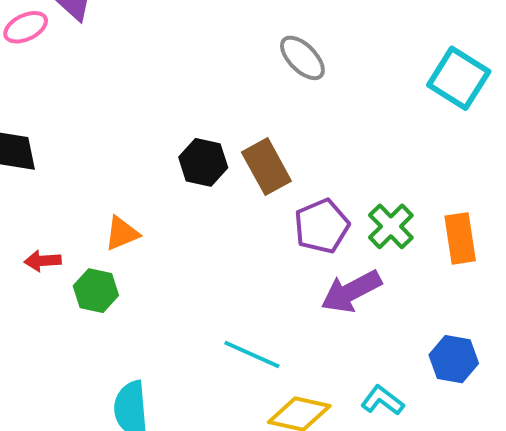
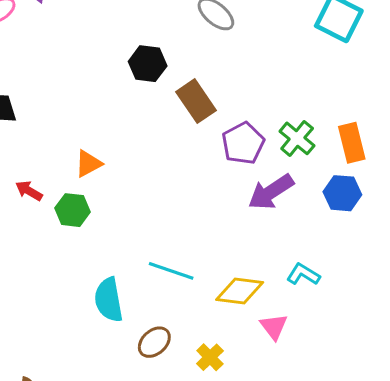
black hexagon: (203, 162) -> (148, 64), moved
red arrow: (43, 261) -> (29, 191), turned 40
cyan line: (252, 354) -> (171, 271), moved
blue hexagon: (454, 359) -> (342, 193), moved

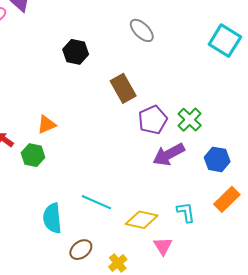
black hexagon: (148, 64) -> (76, 52), moved
orange rectangle: (352, 143) -> (227, 199), moved, turned 55
cyan L-shape: (303, 274) -> (186, 212), turned 45

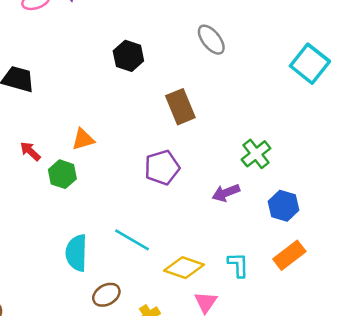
purple pentagon: (153, 120) -> (162, 168), moved
purple arrow: (169, 154) -> (226, 193), size x0.7

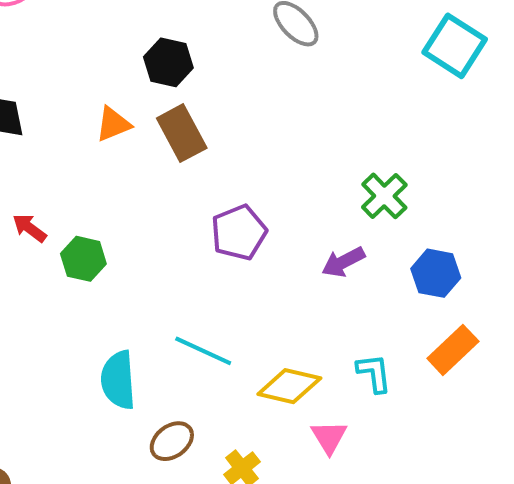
brown rectangle: (180, 107) -> (182, 133), moved
orange triangle: (83, 139) -> (113, 124), moved

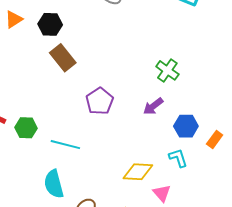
orange triangle: (113, 124) -> (14, 19), moved
blue hexagon: (436, 273) -> (186, 126), moved
orange rectangle: (453, 350) -> (215, 140), size x0.7
cyan line: (203, 351) -> (65, 145), moved

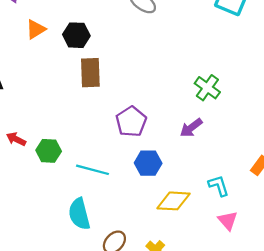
brown rectangle: (63, 58) -> (90, 73), turned 36
blue hexagon: (186, 126) -> (148, 163), moved
pink triangle: (162, 193) -> (228, 220), moved

